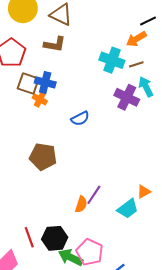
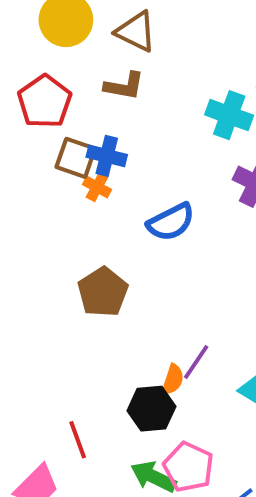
blue semicircle: (80, 118) -> (171, 222), size x1.4
brown pentagon: (43, 157) -> (103, 292), turned 30
black hexagon: (55, 238) -> (151, 409), moved

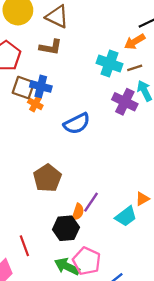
brown pentagon: (103, 292) -> (47, 178), moved

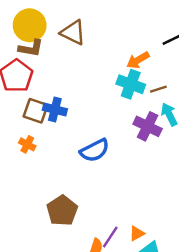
orange arrow: (135, 42) -> (138, 60), moved
brown L-shape: (51, 47) -> (31, 48), moved
orange cross: (35, 104) -> (27, 144), moved
orange triangle: (142, 199) -> (137, 233), moved

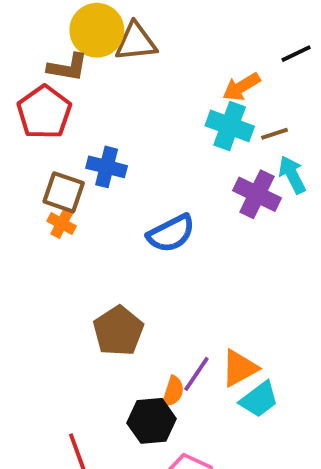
yellow circle: (30, 25) -> (97, 30), moved
brown triangle: (73, 32) -> (136, 42), turned -32
brown square: (36, 111) -> (64, 192), moved
orange triangle: (137, 233) -> (239, 368), size x1.5

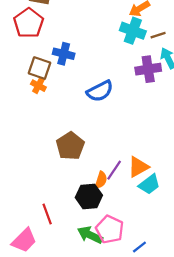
purple cross: (257, 194) -> (148, 69), turned -35

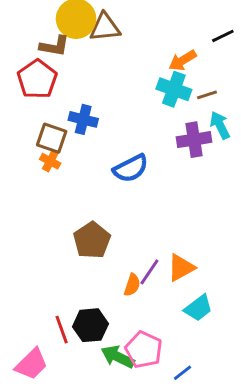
cyan trapezoid: (149, 184) -> (198, 308), moved
black hexagon: (89, 196) -> (90, 325), moved

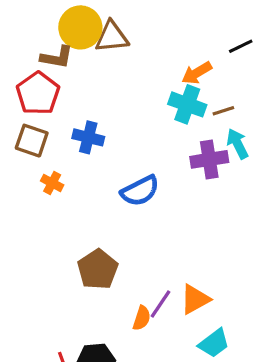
brown square: (52, 138) -> (32, 141), moved

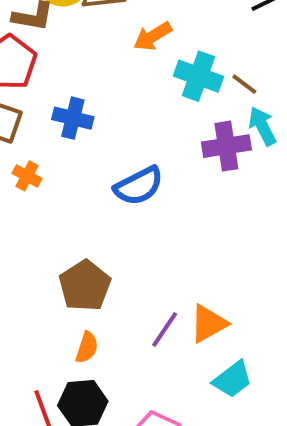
orange arrow: (197, 73) -> (153, 36), moved
brown line: (223, 111) -> (244, 84), turned 55
orange semicircle: (142, 318) -> (87, 347), moved

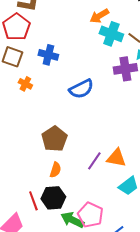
orange arrow: (153, 36) -> (99, 16), moved
orange triangle: (208, 324) -> (116, 158), turned 40

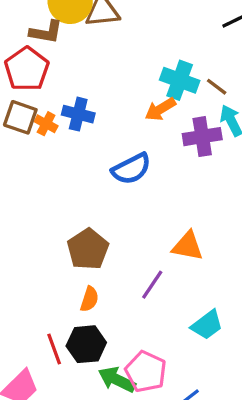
orange arrow: (99, 16) -> (160, 109), moved
orange cross: (25, 84) -> (46, 124), moved
orange triangle: (116, 158) -> (188, 246), moved

